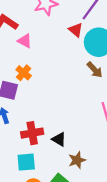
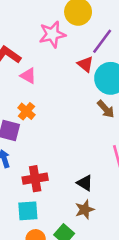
black triangle: (59, 139) -> (85, 183), moved

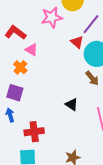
orange cross: (26, 111) -> (20, 67), moved
black triangle: (85, 183) -> (72, 104), moved

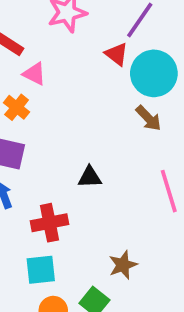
black triangle: (72, 104) -> (90, 177), moved, turned -32

